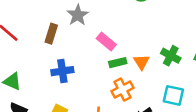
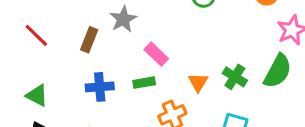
green rectangle: (118, 63) -> (144, 83), moved

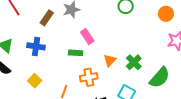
green semicircle: (278, 71) -> (160, 78), moved
blue cross: (100, 87) -> (36, 46), moved

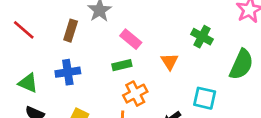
green cross: (134, 62) -> (202, 37), moved
orange cross: (89, 77) -> (135, 94), moved

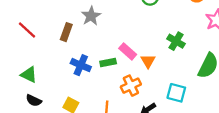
pink rectangle: (131, 39) -> (128, 51), moved
blue cross: (68, 72) -> (81, 65), moved, turned 30
orange cross: (135, 94) -> (131, 86), moved

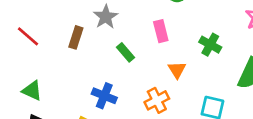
pink rectangle: (128, 51) -> (161, 31), moved, turned 36
green rectangle: (108, 63) -> (126, 52), moved, turned 63
blue cross: (81, 65) -> (104, 96), moved

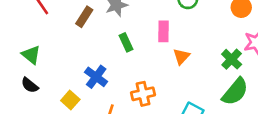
green cross: (210, 45) -> (232, 59), moved
orange triangle: (177, 70) -> (181, 56), moved

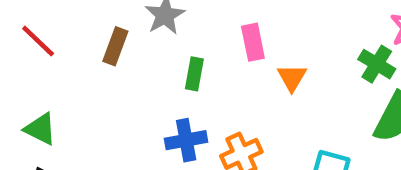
green rectangle: (126, 42) -> (194, 74), turned 48
blue cross: (96, 77) -> (186, 140), moved, turned -35

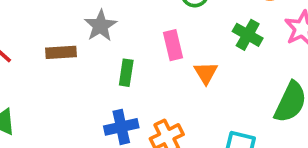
brown rectangle: (115, 46) -> (61, 52), turned 68
green cross: (377, 64) -> (248, 35), moved

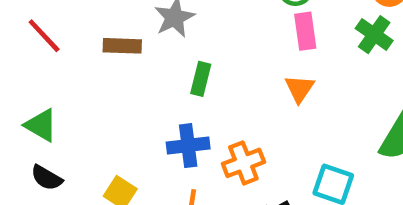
green cross: (248, 35) -> (374, 35), moved
pink rectangle: (173, 45) -> (305, 31), moved

